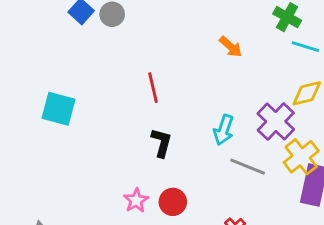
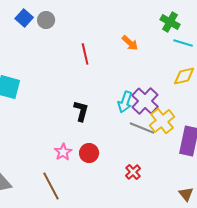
red line: (153, 88) -> (85, 54), moved
purple cross: (276, 121) -> (145, 101), moved
yellow cross: (301, 157) -> (162, 121), moved

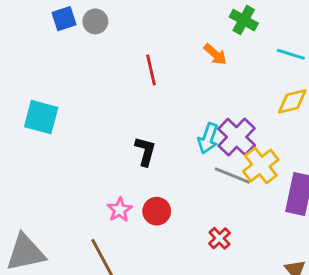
blue square: (24, 18) -> (64, 19), turned 30
green cross: (170, 22) -> (244, 20), moved

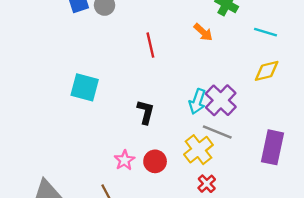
cyan square: (41, 117) -> (85, 87), moved
yellow cross: (261, 166) -> (198, 150), moved

